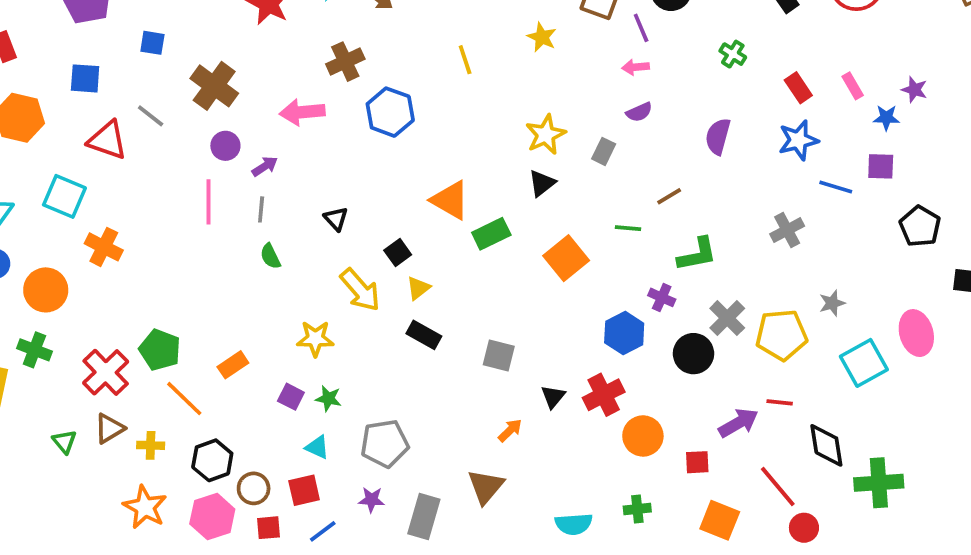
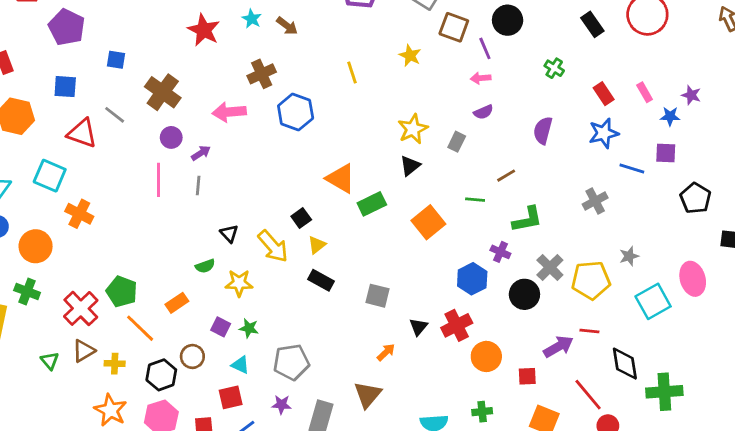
black triangle: (336, 219) -> (229, 234), moved
green semicircle: (270, 256) -> (205, 266), moved, turned -84
brown circle: (254, 488) -> (192, 356), moved

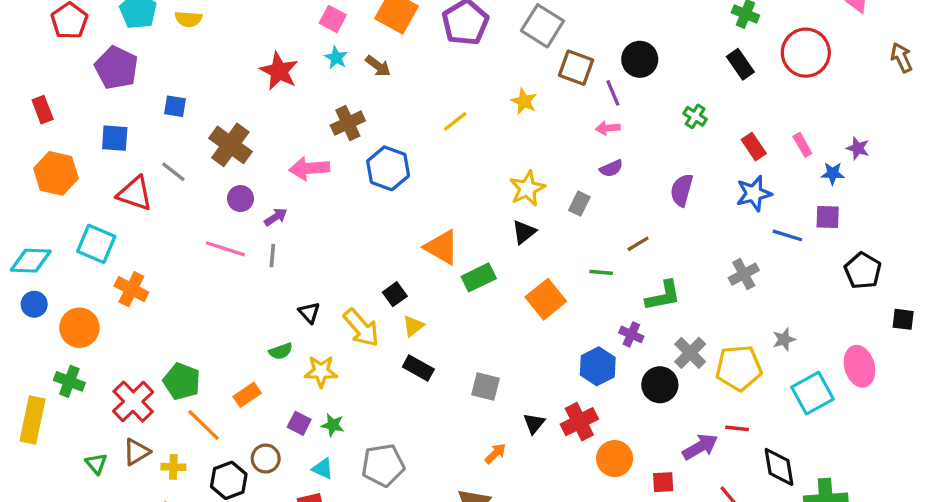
yellow line: (352, 72) -> (455, 121), turned 70
pink line: (158, 180) -> (225, 249), turned -72

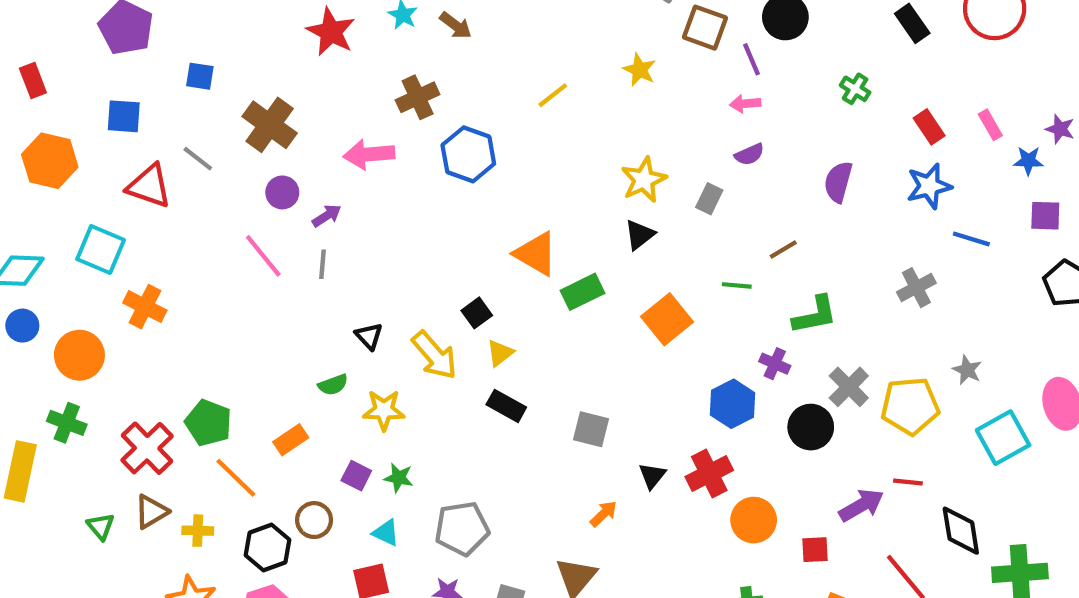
purple square: (828, 217) -> (1045, 216), moved
pink line: (225, 249) -> (263, 256), turned 33
gray star: (784, 339) -> (967, 370), turned -30

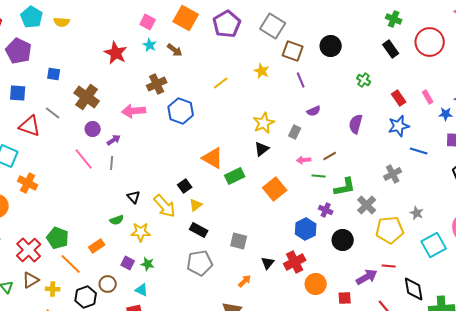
purple line: (752, 59) -> (301, 80), moved
pink arrow: (745, 104) -> (304, 160), moved
green line: (737, 285) -> (319, 176), moved
gray cross: (849, 387) -> (367, 205), moved
gray pentagon: (462, 528) -> (200, 263), moved

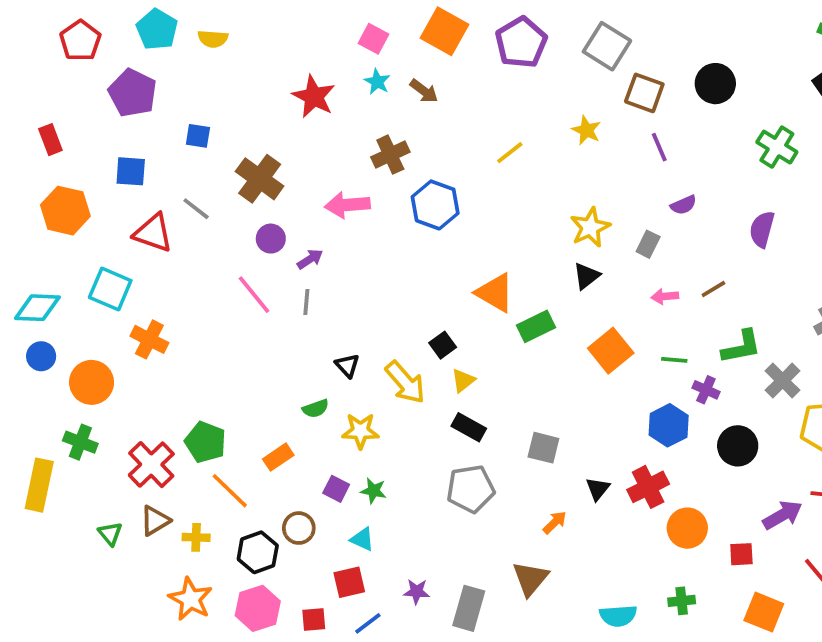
green cross: (364, 80) -> (777, 147), size x1.5
green line: (319, 176) -> (674, 360), moved

